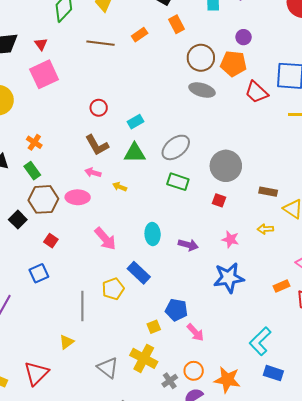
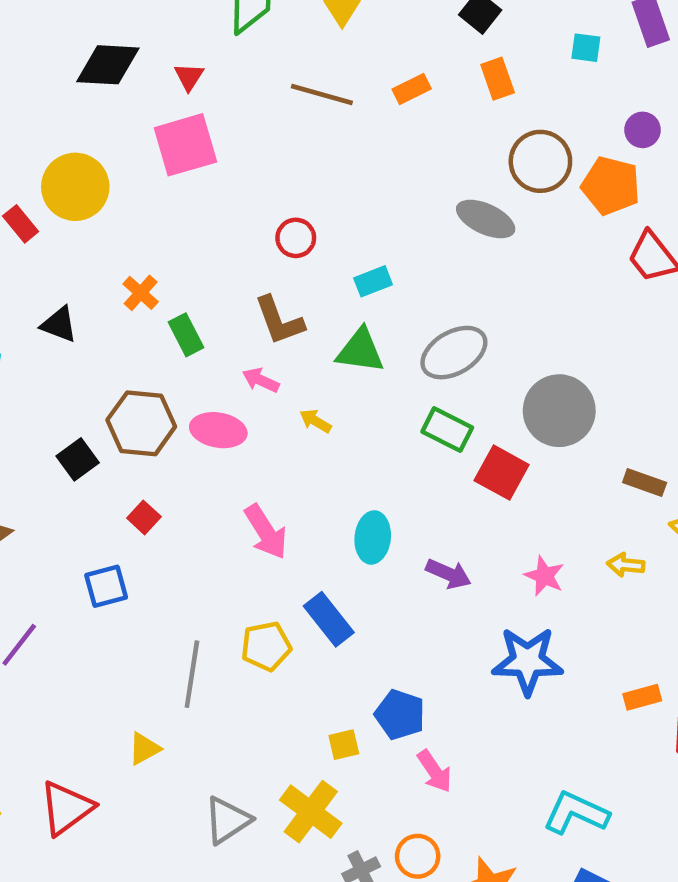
gray ellipse: (202, 90) -> (486, 219), moved
green rectangle: (32, 171) -> (186, 335), moved
red square: (219, 200) -> (502, 473), moved, size x1.6
cyan L-shape: (260, 341) -> (576, 813), turned 60
gray triangle: (108, 368) -> (227, 820), turned 40

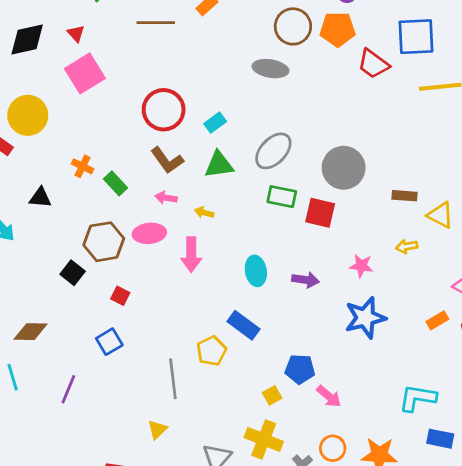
red circle: (296, 238) -> (164, 110), size x1.8
pink arrow: (266, 532) -> (191, 255), moved, turned 48

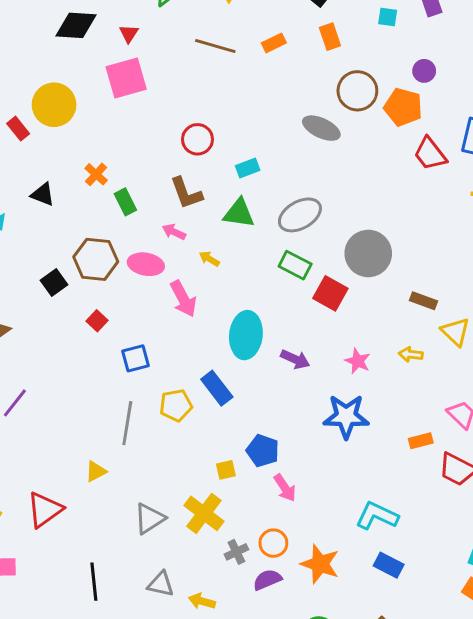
red circle: (164, 110) -> (197, 139), size x0.7
pink arrow: (191, 255) -> (183, 299), turned -44
cyan ellipse: (256, 271) -> (246, 335), size x1.4
blue square: (109, 342) -> (135, 358), moved

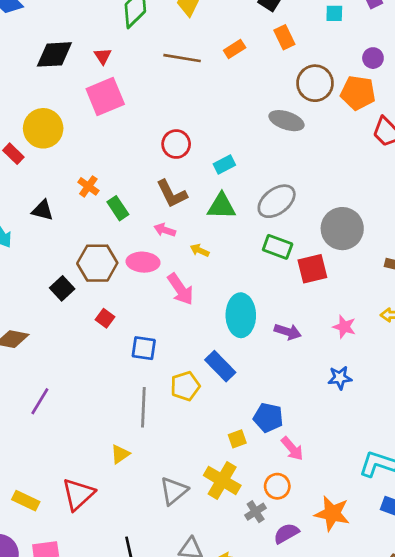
red square: (330, 293) -> (312, 269), turned -36
blue square: (135, 358) -> (144, 348), turned 30
blue star: (346, 416) -> (340, 378), size x0.6
orange circle: (273, 543) -> (277, 486), moved

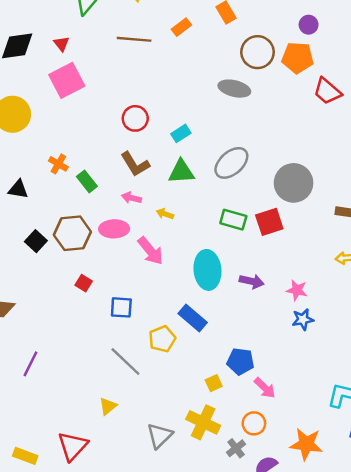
green rectangle: (278, 247) -> (233, 220), moved
black square: (62, 288) -> (36, 241), moved
pink star: (344, 327) -> (297, 290), moved
gray line: (143, 407) -> (125, 362), turned -44

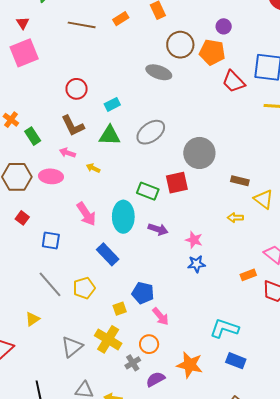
green rectangle: (233, 220) -> (148, 191), moved
pink arrow: (150, 251) -> (86, 214), moved
yellow pentagon: (162, 339) -> (84, 288), moved

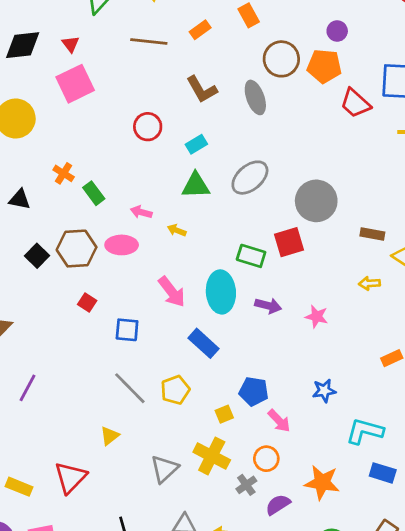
gray ellipse: (159, 72) -> (255, 97), turned 55
brown L-shape: (73, 126) -> (202, 89), moved
blue star: (196, 264) -> (324, 391), moved

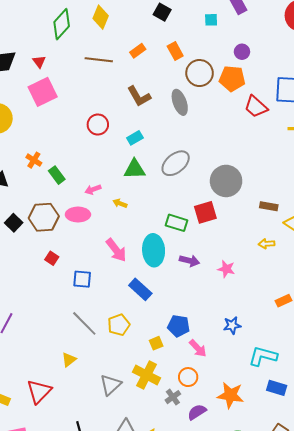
orange rectangle: (249, 15) -> (175, 51), moved
pink arrow: (141, 212) -> (93, 190), turned -35

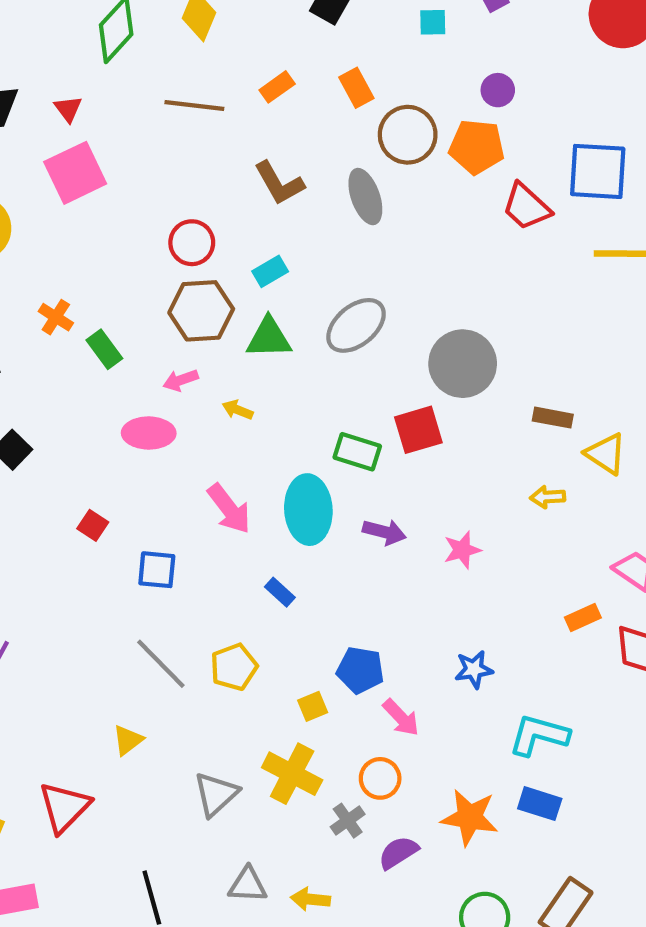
brown hexagon: (44, 217) -> (201, 311), moved
pink star: (226, 269) -> (462, 550), turned -30
blue rectangle: (140, 289) -> (280, 592), size x0.6
blue rectangle: (277, 388) -> (540, 804), moved

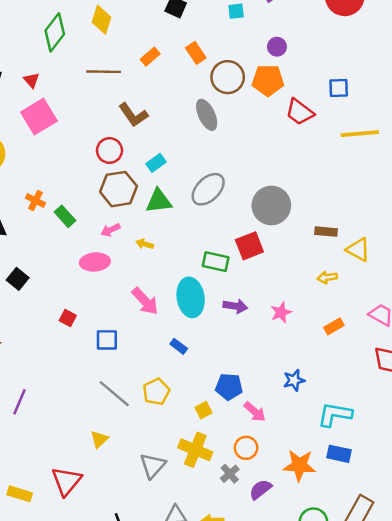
blue square: (598, 171) -> (339, 88), size x0.6
brown L-shape: (279, 183) -> (133, 115), moved
orange rectangle: (583, 618) -> (334, 326), moved

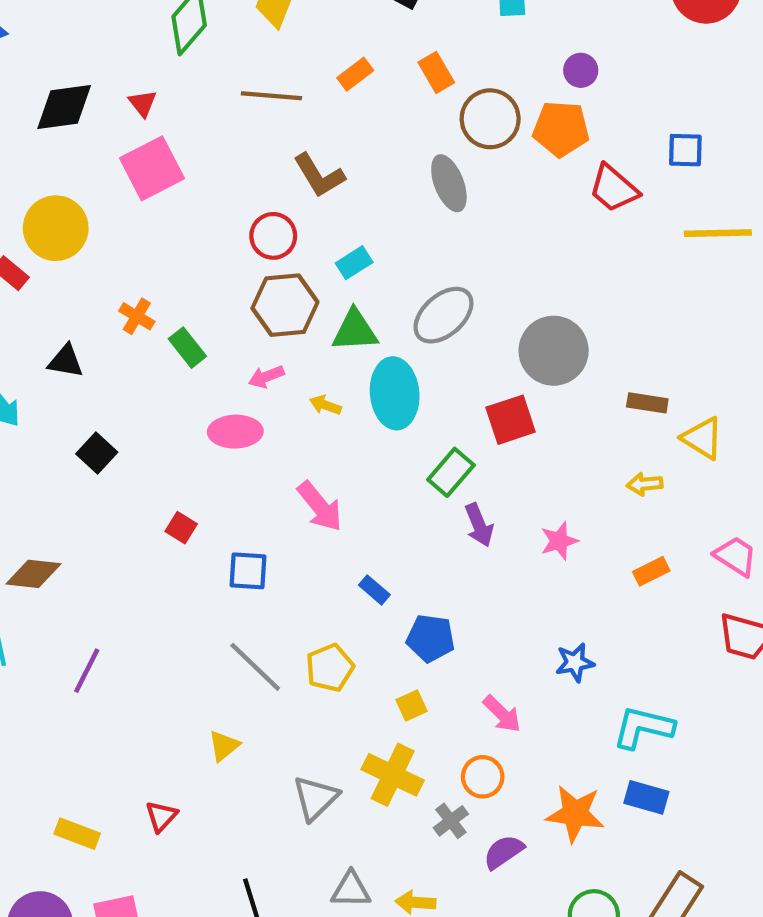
green rectangle: (216, 262) -> (451, 472), moved, turned -65
cyan ellipse: (191, 297) -> (395, 393), moved
purple arrow: (235, 306) -> (479, 525), turned 55
blue pentagon: (229, 387) -> (431, 638), moved
red triangle: (66, 481) -> (161, 816), size x0.6

